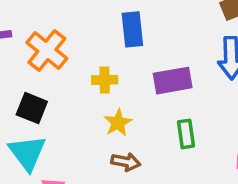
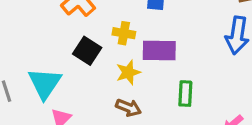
purple rectangle: (173, 81) -> (159, 51), moved
black square: (32, 108) -> (87, 51), moved

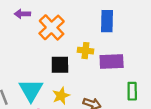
black square: (87, 51) -> (60, 65), turned -30
yellow star: (128, 72) -> (61, 96), moved

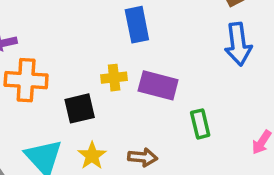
orange cross: (52, 27) -> (26, 80), moved, turned -30
purple rectangle: (112, 61) -> (158, 85), turned 30

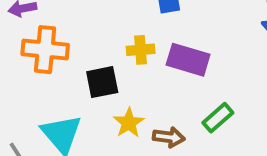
green rectangle: (200, 124) -> (218, 118), moved, turned 60
yellow star: (92, 156) -> (129, 123), moved

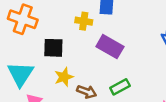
yellow cross: (141, 50) -> (84, 21), moved

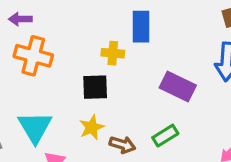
purple rectangle: (110, 47) -> (178, 86), moved
black square: (53, 48) -> (95, 87), moved

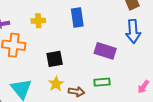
yellow cross: (113, 53) -> (38, 21), moved
green rectangle: (165, 136) -> (102, 82), turned 35

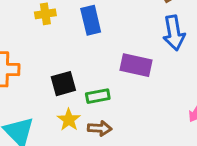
yellow cross: (38, 21) -> (45, 14), moved
green rectangle: (102, 82) -> (98, 96), moved

